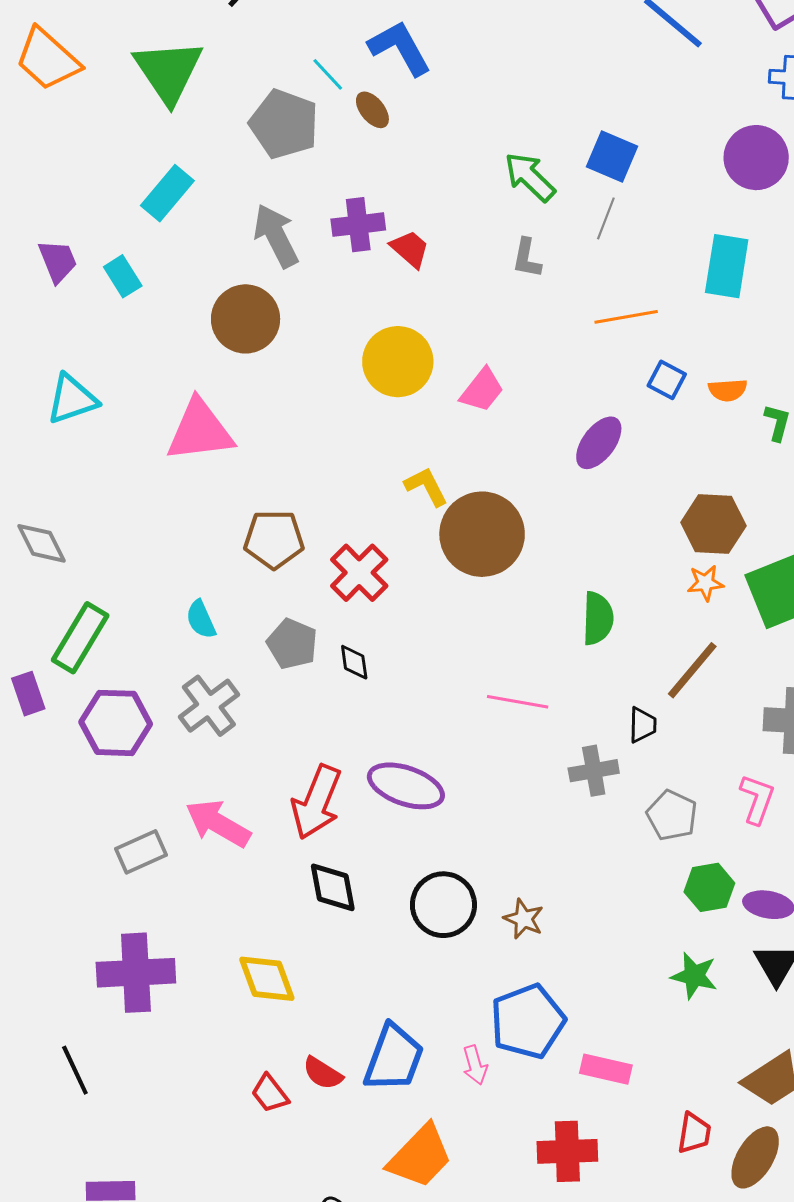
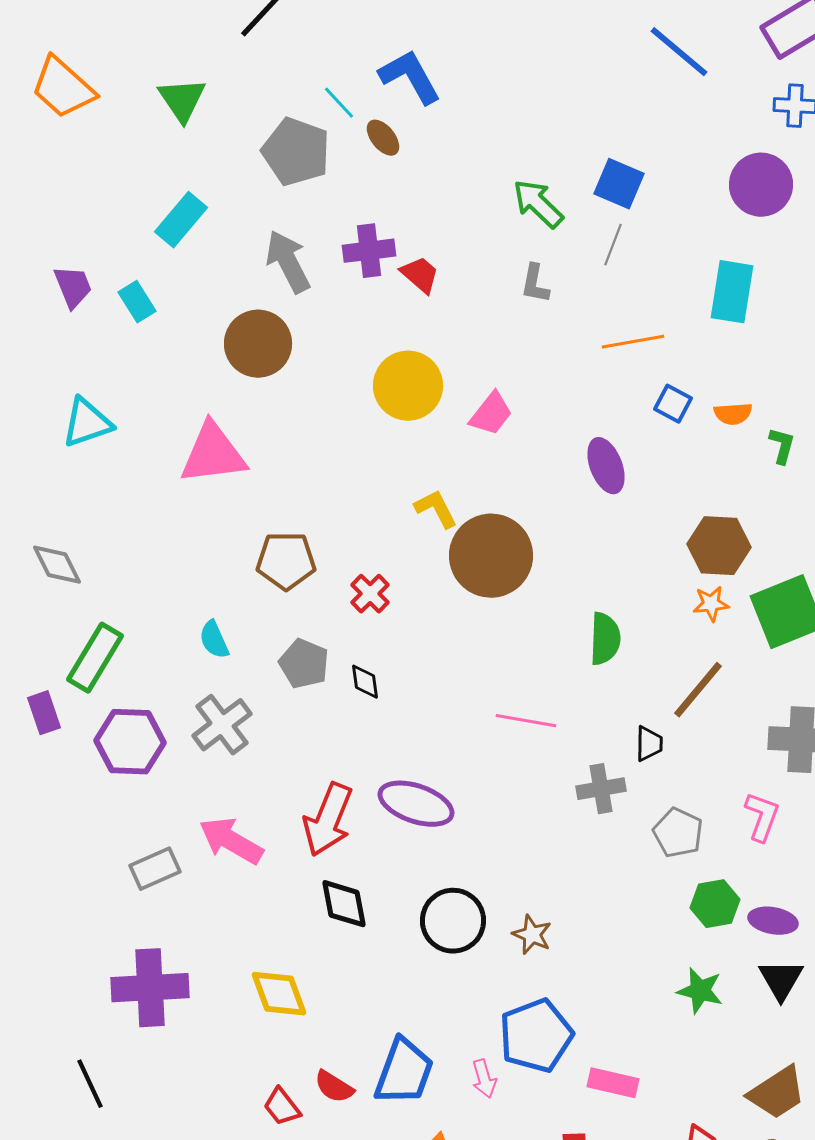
green triangle: (168, 71) -> (182, 100), size x0.7
purple ellipse: (599, 443) -> (606, 466), turned -58
red cross: (359, 573) -> (370, 594), size x0.7

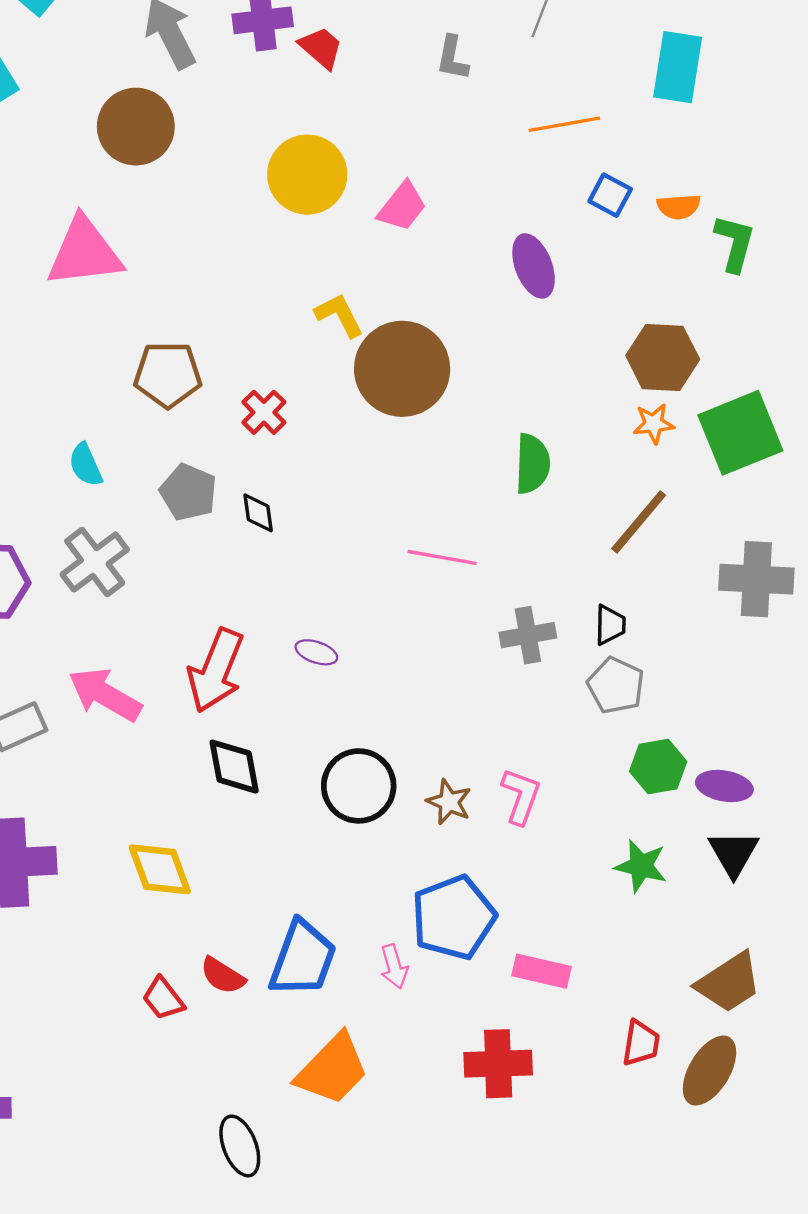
green L-shape: (782, 446) -> (735, 243), size x1.4
black trapezoid: (649, 744) -> (610, 625), moved
purple ellipse: (416, 804) -> (316, 652), size x0.5
pink L-shape: (762, 817) -> (521, 796), moved

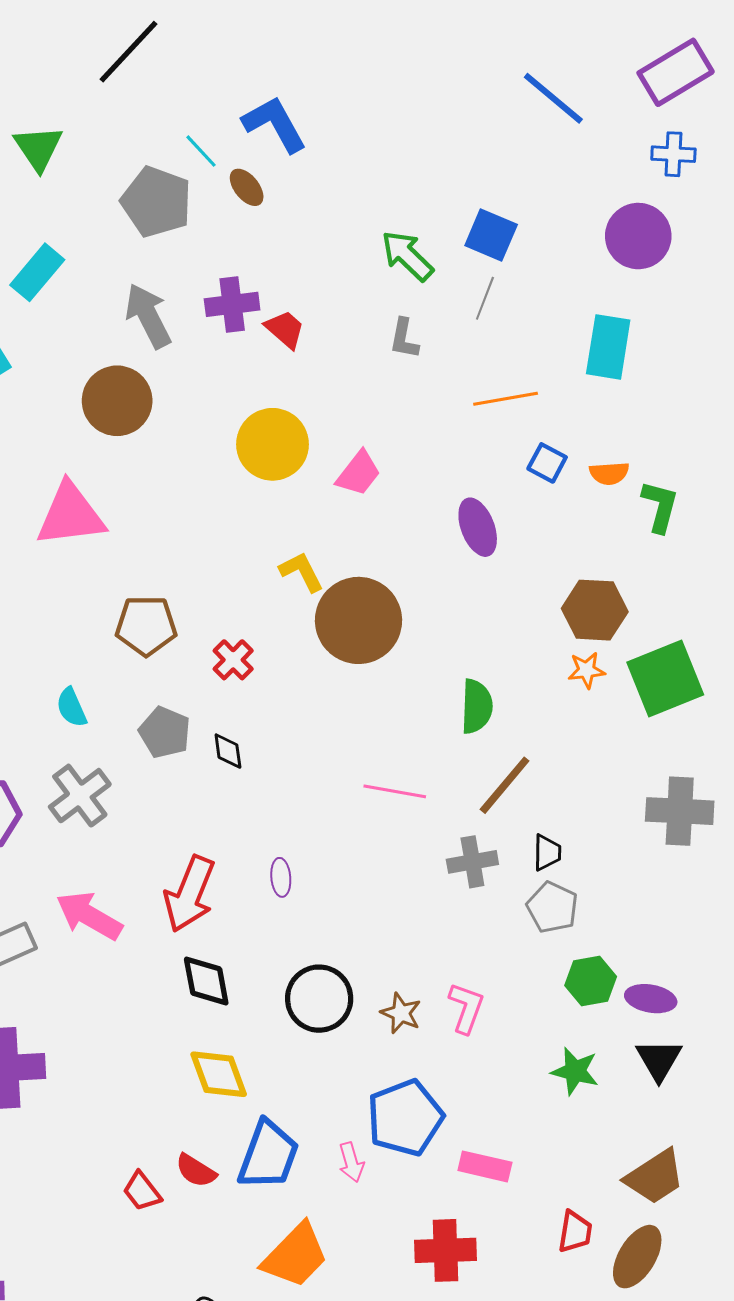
brown line: (639, 522) -> (505, 785), moved
purple ellipse: (316, 652) -> (281, 877), turned 66
yellow diamond: (160, 869) -> (219, 1074), moved

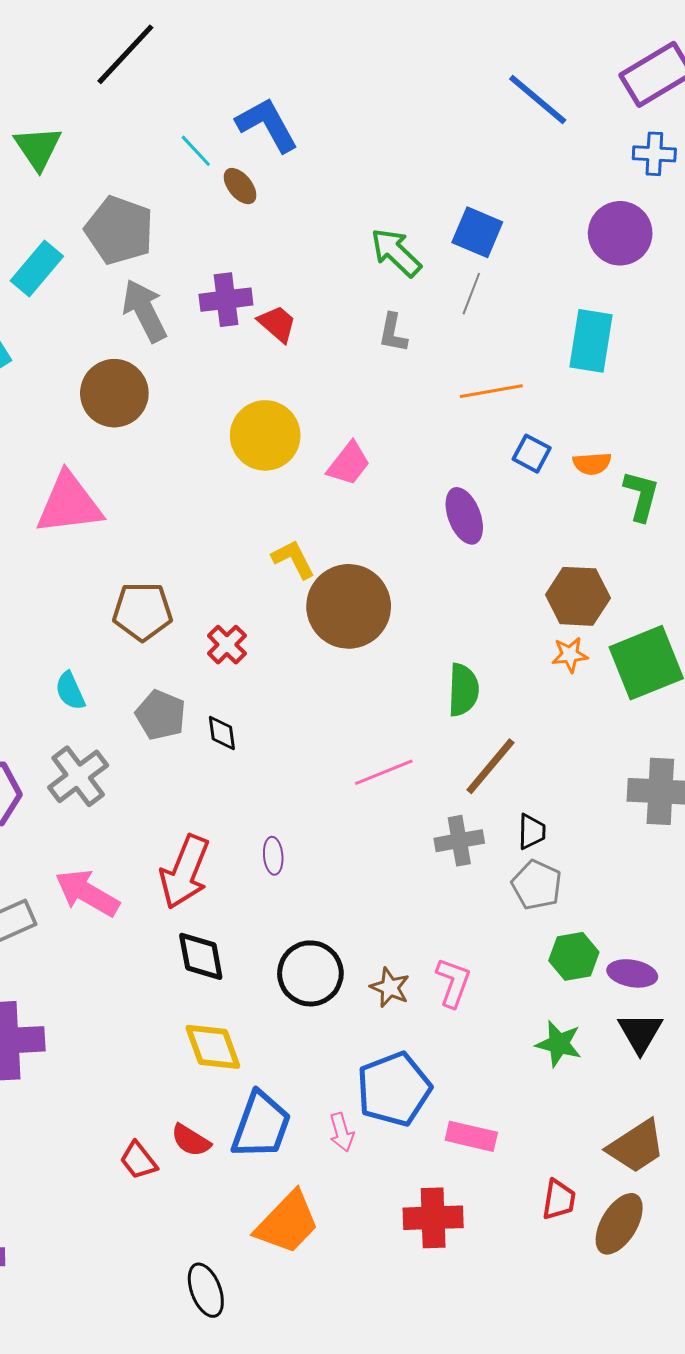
gray pentagon: (156, 202) -> (119, 230), moved
pink line: (395, 791) -> (384, 772), turned -32

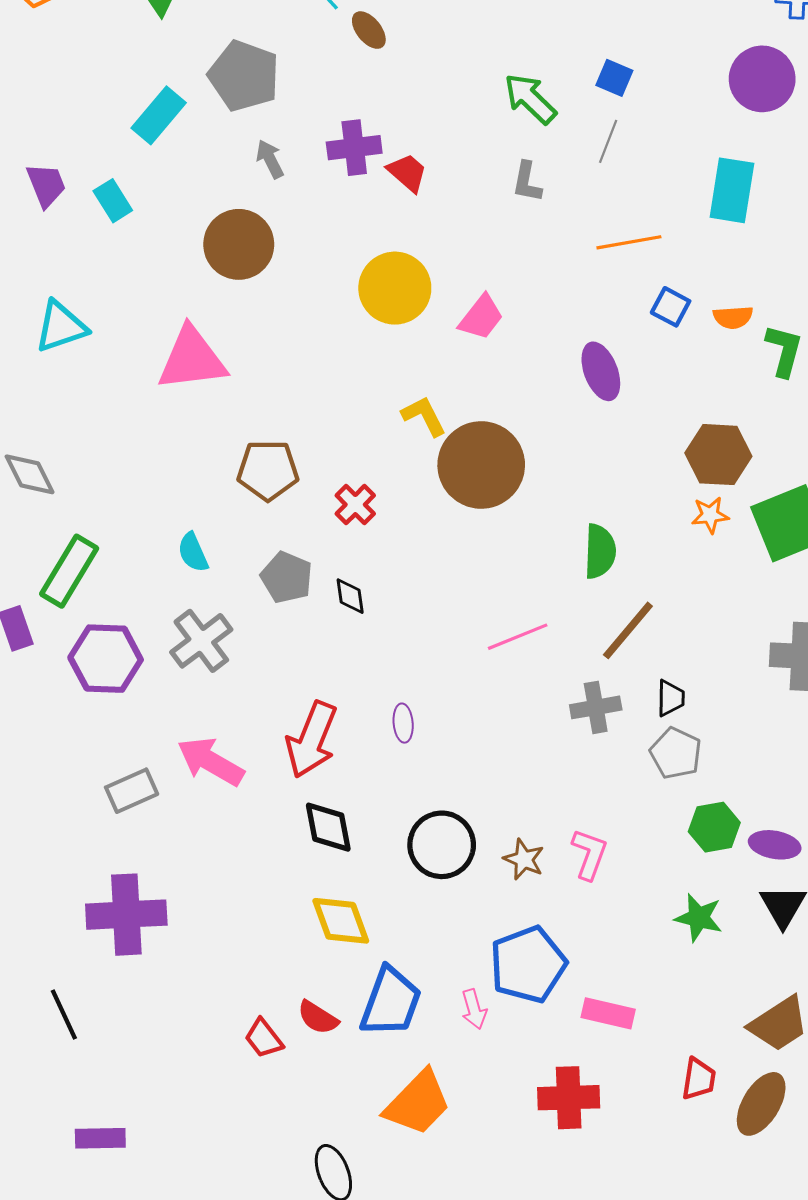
blue square: (477, 232) -> (614, 78), size x0.7
gray arrow: (144, 311) -> (270, 159), size x0.6

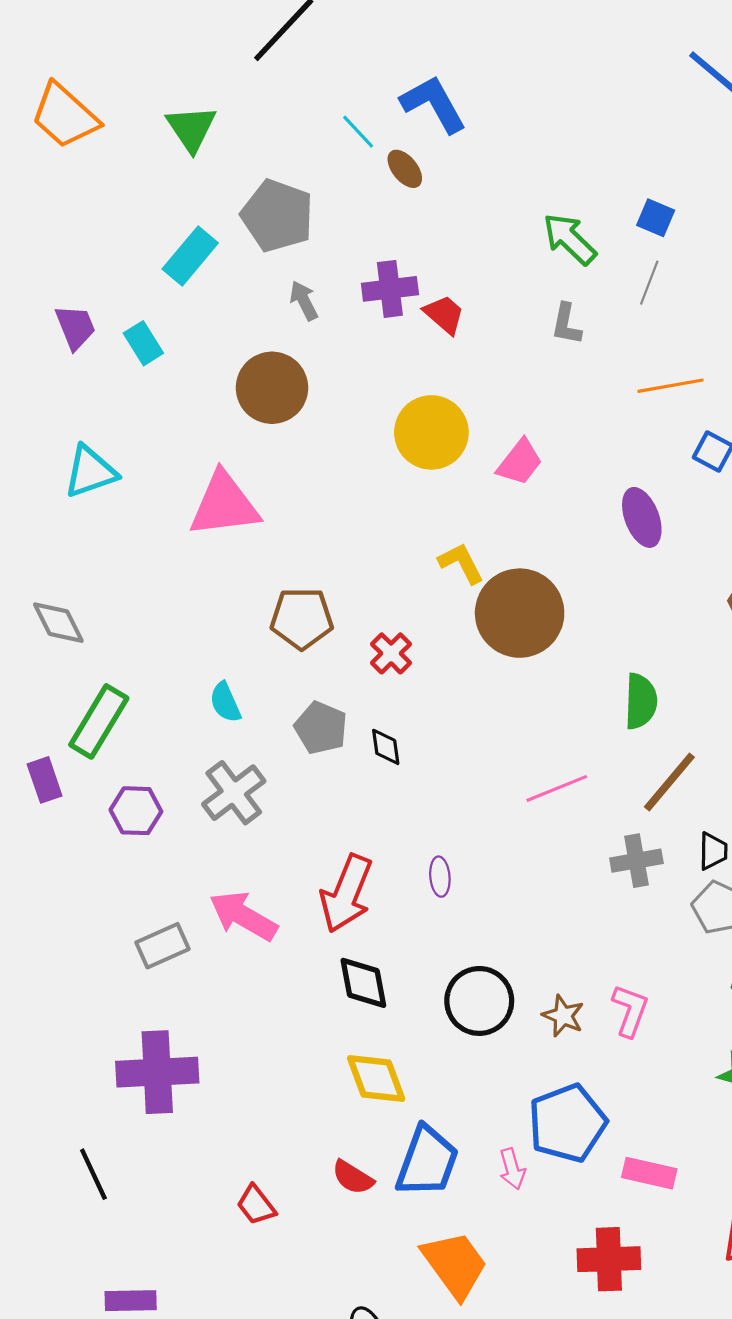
purple hexagon: (106, 659) -> (136, 811), size x0.7
red trapezoid: (264, 1038) -> (256, 1205), moved
orange trapezoid: (418, 1103) -> (455, 1264), turned -80

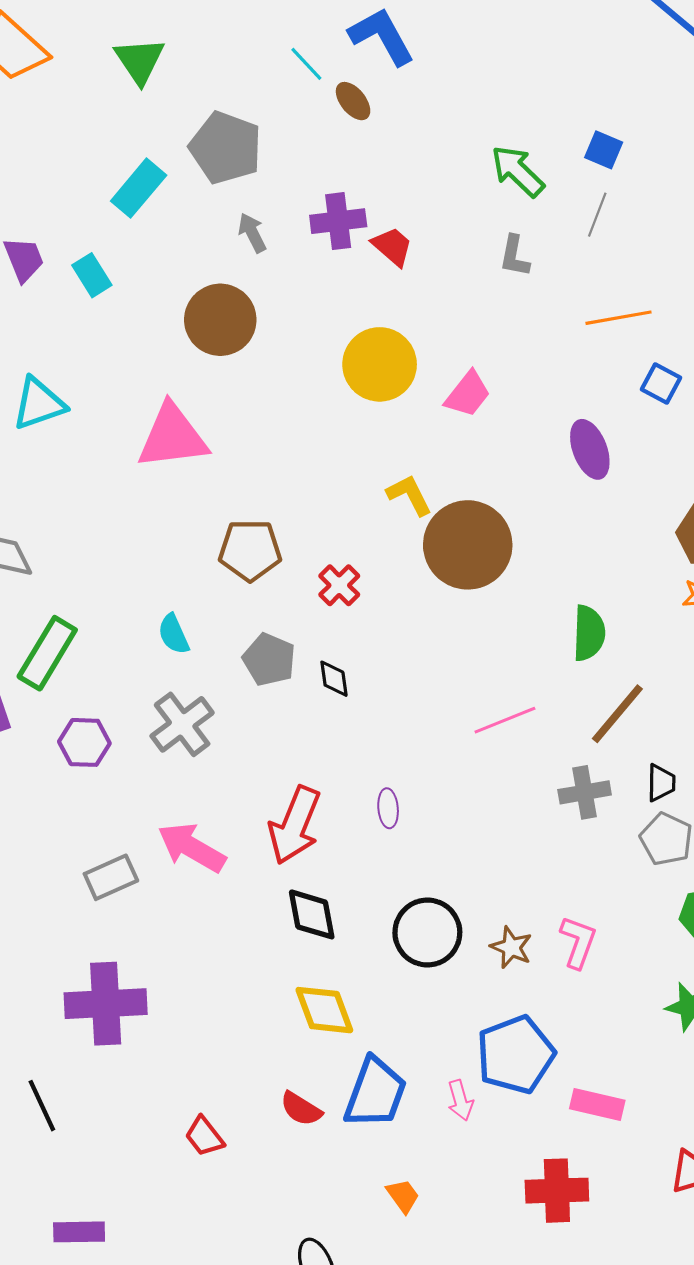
orange trapezoid: (455, 1264) -> (403, 1196), size x0.5

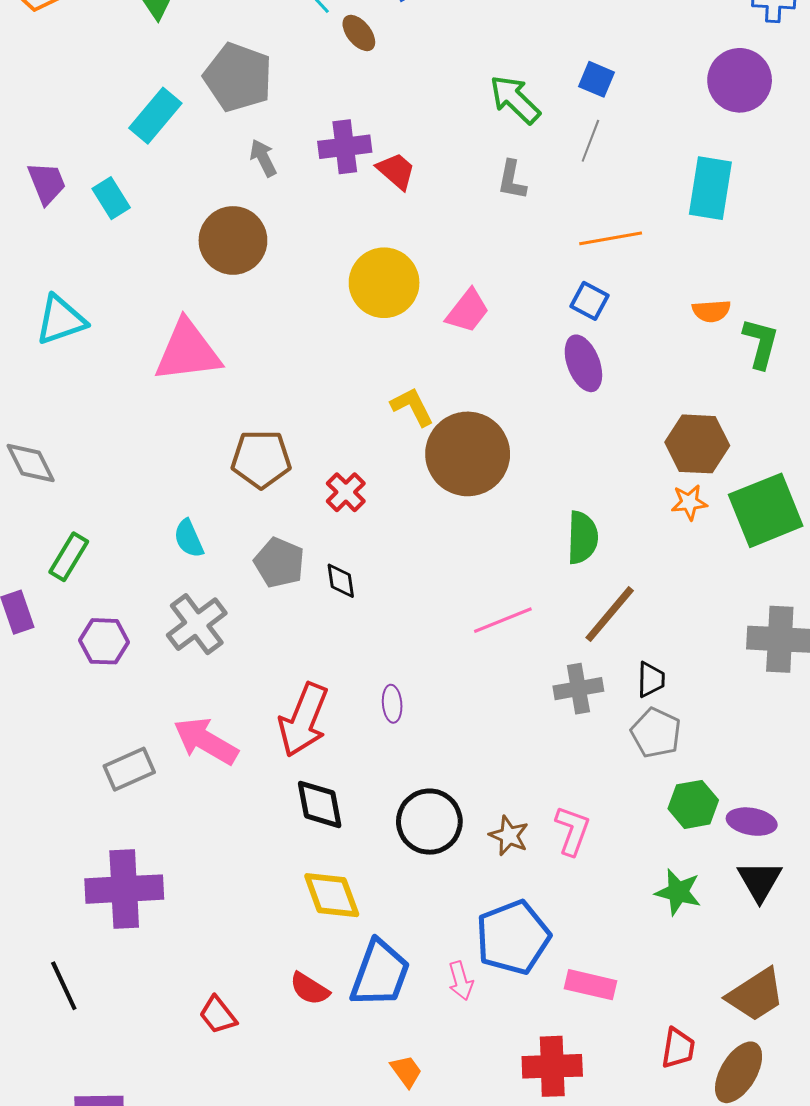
blue square: (661, 384) -> (589, 301), moved
green rectangle: (47, 653) -> (69, 557), size x0.7

